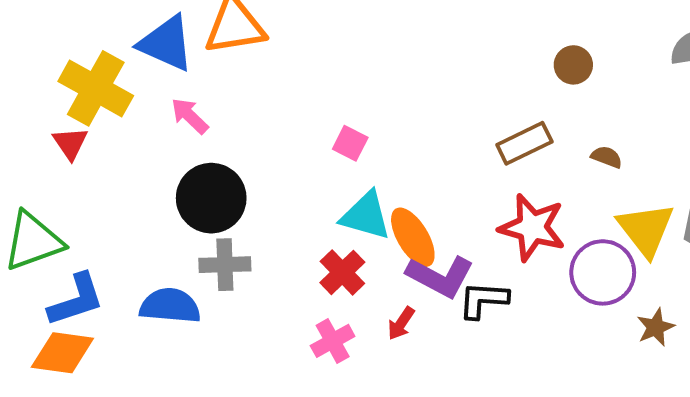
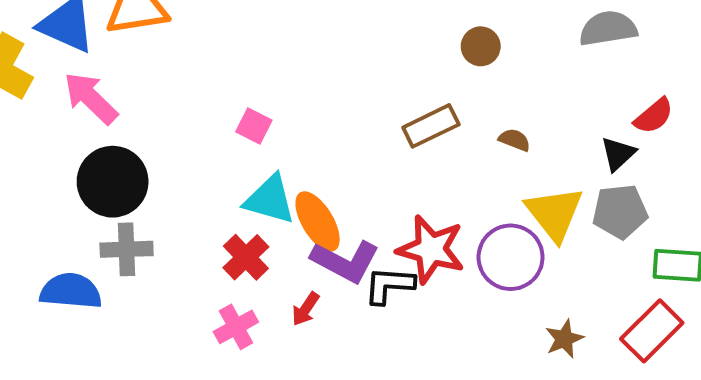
pink arrow: (190, 116) -> (91, 98), size x1.4
red star: (532, 227) -> (431, 249), moved
brown star: (656, 327) -> (564, 339), moved

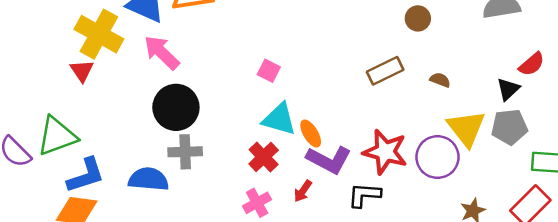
orange ellipse: (318, 221) -> (311, 134), size x0.7
black L-shape: (389, 285) -> (364, 195), moved

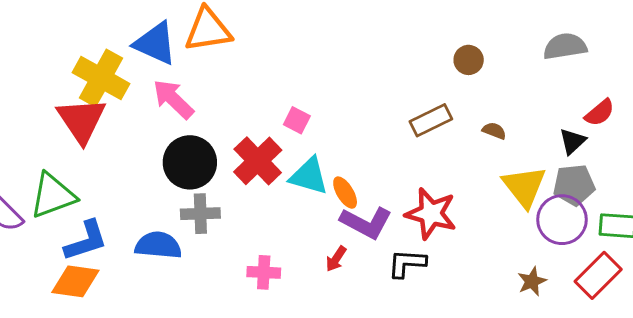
red triangle: (82, 71) -> (81, 120), size x1.8
red cross: (264, 157) -> (258, 161), moved, size x1.4
purple circle: (437, 157) -> (562, 220), moved
pink cross: (257, 203) -> (264, 272), moved, turned 32

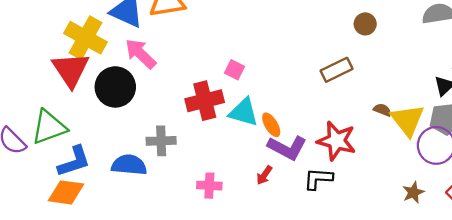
brown semicircle: (494, 131) -> (382, 110), moved
red cross: (258, 161) -> (205, 101), turned 30
black circle: (190, 162) -> (115, 87), moved

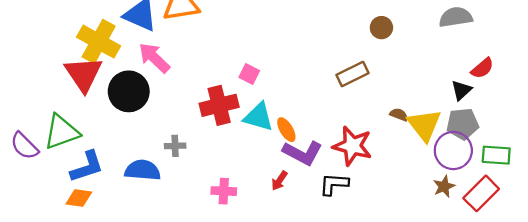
gray cross: (161, 141) -> (175, 146), size x0.7
orange diamond: (66, 192) -> (79, 198), size x0.7
brown star: (413, 192) -> (444, 186), moved

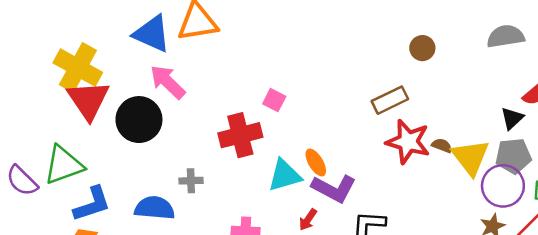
yellow cross: (99, 42) -> (78, 68), moved
cyan triangle: (259, 117) -> (285, 175), moved, turned -32
red star: (352, 146) -> (408, 142), moved

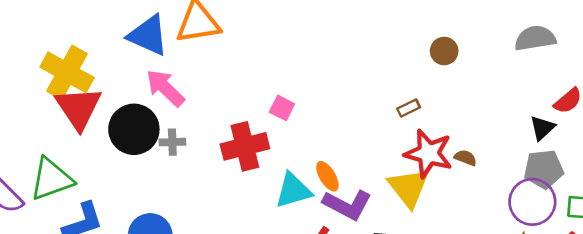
brown rectangle: (390, 100) -> (409, 108), size x0.6
yellow triangle: (470, 157) -> (409, 188), moved
gray cross: (191, 181) -> (172, 142), moved

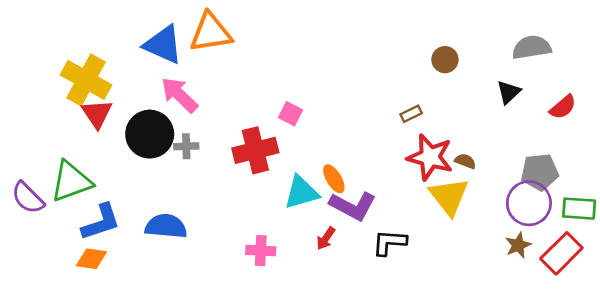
red triangle: (78, 108) -> (97, 114), size x0.7
black triangle: (542, 128) -> (509, 92), moved
yellow triangle: (409, 188) -> (449, 196), moved

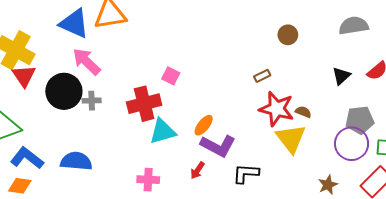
black triangle: (509, 92) -> (341, 76), moved
orange ellipse: (334, 179) -> (204, 125), turned 70
cyan triangle: (301, 192) -> (163, 131), moved
blue L-shape: (101, 222) -> (27, 158), turned -124
brown star: (518, 245) -> (328, 185), moved

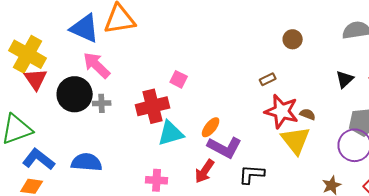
red arrow: (197, 170) -> (205, 171), size x1.4

